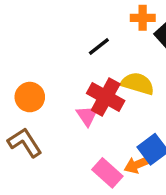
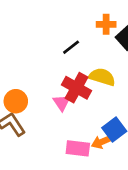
orange circle: (30, 97) -> (16, 101), moved
pink rectangle: (107, 173) -> (78, 148), turned -35

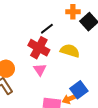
red cross: (76, 88) -> (39, 48), moved

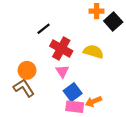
black line: (47, 29) -> (44, 29), moved
blue square: (79, 90) -> (73, 92), moved

